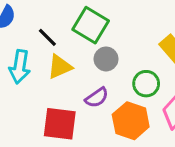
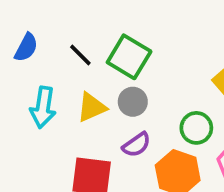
black line: (47, 37) -> (80, 55), moved
gray circle: (106, 59) -> (133, 102), moved

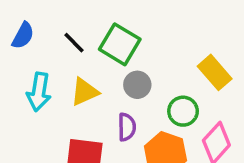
gray circle: (133, 102) -> (137, 85), moved
purple semicircle: (137, 145) -> (127, 127), turned -56

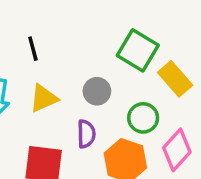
black line: (74, 43) -> (33, 49), turned 30
green square: (120, 44) -> (138, 50), moved

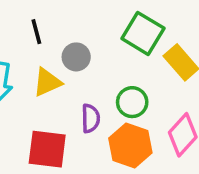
gray circle: (97, 91) -> (76, 57), moved
green circle: (143, 118) -> (132, 102), moved

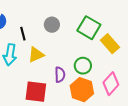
black line: (36, 32) -> (23, 34), moved
gray circle: (76, 57) -> (52, 25), moved

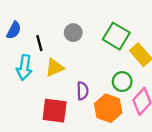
green circle: (83, 66) -> (122, 82), moved

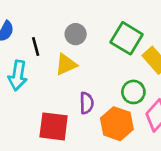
yellow triangle: (55, 68) -> (66, 64), moved

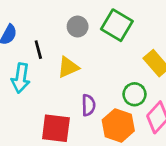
gray circle: (76, 34) -> (78, 27), moved
green square: (127, 38) -> (117, 25), moved

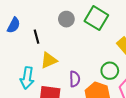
yellow triangle: (68, 67) -> (49, 60), moved
cyan arrow: (21, 78) -> (27, 78), moved

